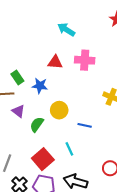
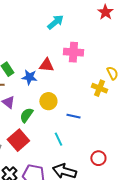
cyan arrow: (66, 30) -> (55, 22), turned 108
red triangle: (55, 62) -> (46, 65), moved
red square: (43, 159) -> (18, 140), moved

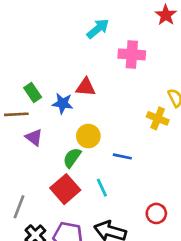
pink cross: (73, 52) -> (132, 54), moved
green semicircle: (26, 115) -> (72, 158), moved
red square: (18, 140) -> (65, 189), moved

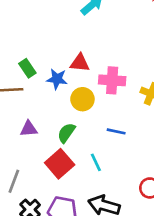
pink cross: (132, 54) -> (112, 80), moved
yellow circle: (88, 136) -> (82, 99), moved
purple triangle: (34, 137) -> (29, 129), moved, turned -42

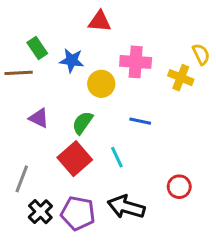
red triangle: (80, 63) -> (100, 21), moved
purple triangle: (29, 129) -> (39, 118), turned 30

